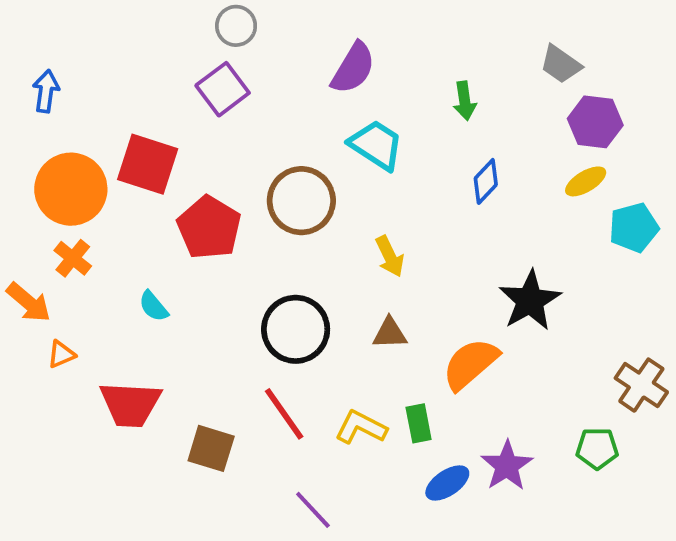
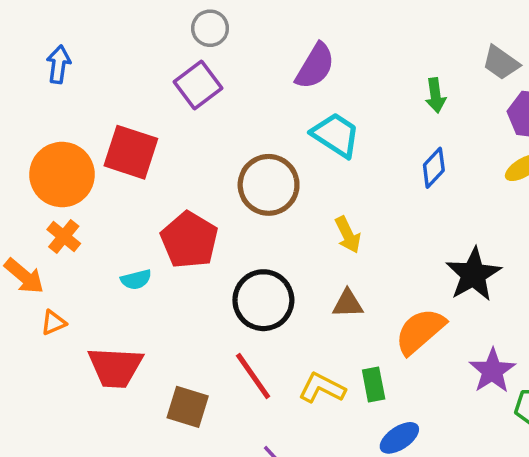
blue arrow: (46, 91) -> (59, 64), moved
green arrow: (465, 101) -> (436, 95), moved
red pentagon: (209, 228) -> (189, 240), moved
cyan semicircle: (153, 306) -> (136, 280), turned -64
purple star: (507, 466) -> (492, 371), moved

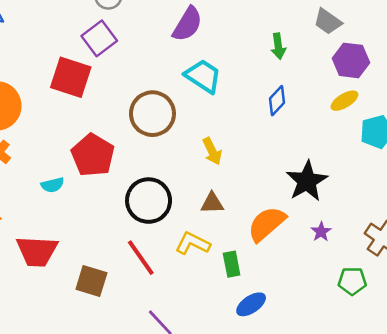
red square: (131, 152) -> (71, 77), moved
purple star: (492, 371) -> (321, 232), moved, size x0.6
yellow L-shape: (322, 388) -> (193, 243), moved

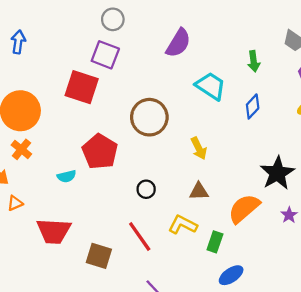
purple square: (99, 38) -> (105, 55), turned -32
cyan trapezoid: (203, 76) -> (211, 86), moved
black circle: (149, 201) -> (146, 189), size x0.5
green rectangle: (232, 264) -> (215, 242), turned 30

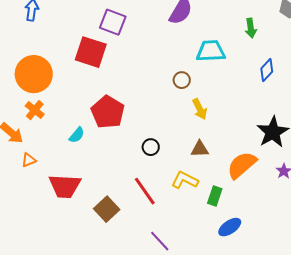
cyan trapezoid: (211, 86) -> (211, 51), turned -36
blue diamond: (253, 106) -> (267, 70), moved
brown circle: (149, 117) -> (182, 80), moved, size x0.5
cyan semicircle: (67, 176) -> (77, 135), turned -36
brown square: (99, 256) -> (107, 209), turned 30

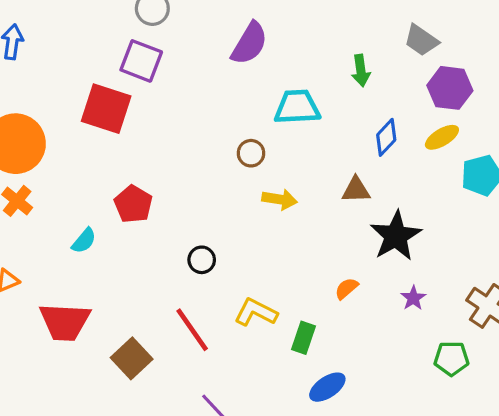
yellow arrow: (200, 109) -> (280, 199), turned -55
red pentagon: (108, 112) -> (133, 204), size x0.7
brown triangle: (200, 149) -> (356, 190), moved
orange semicircle: (242, 165) -> (346, 288), size x0.5

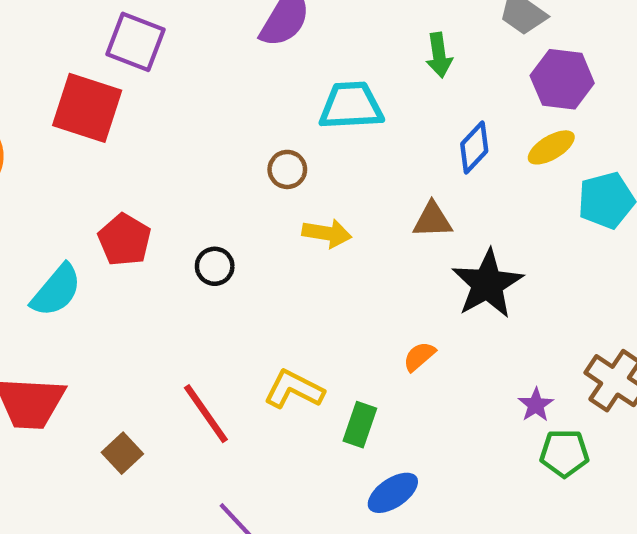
cyan semicircle: (84, 241) -> (56, 290), size x1.5
black circle: (202, 260) -> (215, 266), moved
purple star: (413, 298) -> (536, 405), moved
brown square: (132, 358) -> (122, 453), size x0.7

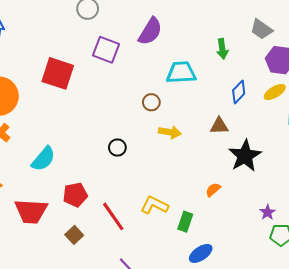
purple square: (135, 42) -> (106, 50), moved
red pentagon: (124, 240) -> (75, 195), moved, turned 30

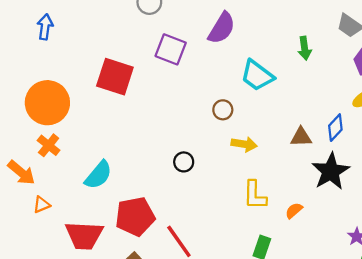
cyan trapezoid: (181, 72) -> (257, 75), turned -140
blue diamond: (239, 92) -> (335, 128), moved
red pentagon: (75, 195) -> (135, 216), size x1.4
yellow L-shape: (154, 205) -> (255, 195), moved, turned -116

